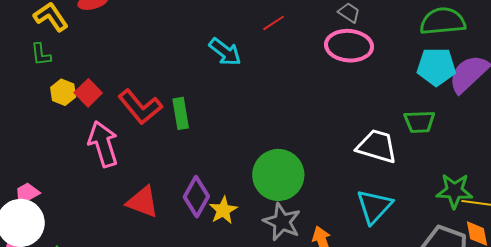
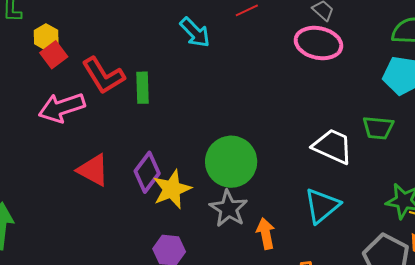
yellow hexagon: (63, 92) -> (46, 37), moved
pink arrow: (103, 144) -> (62, 108), turned -99
yellow star: (223, 210) -> (172, 189), size x1.4

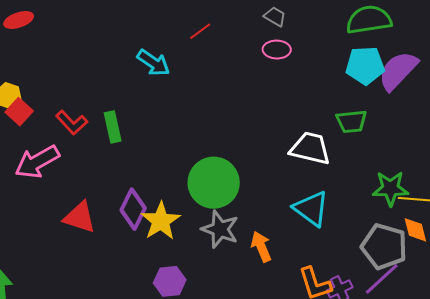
pink ellipse: (318, 43) -> (277, 50), size x0.6
red L-shape: (103, 76) -> (72, 123), size x0.7
cyan triangle: (322, 206) -> (311, 209), turned -33

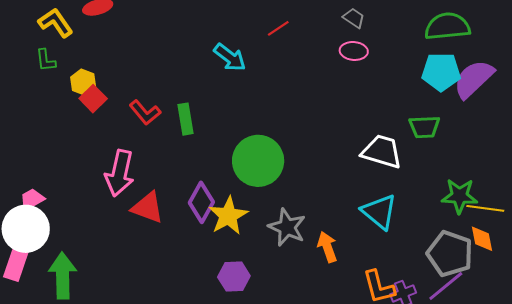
pink arrow: (37, 162) -> (120, 173), moved, turned -51
green circle: (214, 183) -> (258, 161), moved

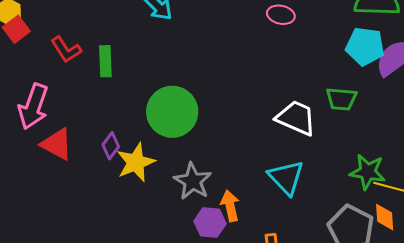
purple diamond: (201, 202) -> (111, 146), size x0.7
purple hexagon: (234, 277) -> (210, 222), moved

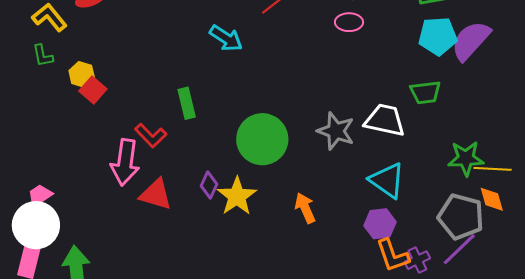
red L-shape: (66, 50) -> (151, 136), moved
gray star: (193, 181) -> (336, 131), moved
orange arrow: (230, 206) -> (305, 208), moved
purple hexagon: (210, 222) -> (380, 224), moved

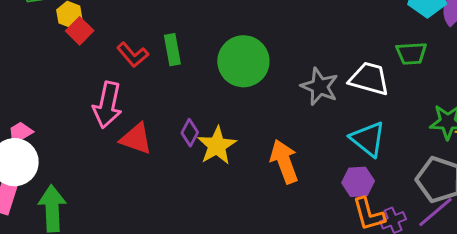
red L-shape: (151, 136) -> (133, 55), moved
green circle: (262, 139) -> (243, 61), moved
orange arrow: (305, 208) -> (284, 161), size x1.4

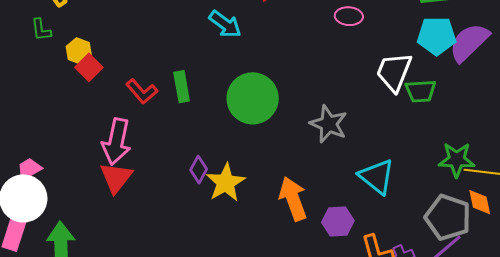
white trapezoid: (369, 79) -> (394, 72), moved, turned -84
red triangle: (136, 139) -> (116, 178), moved, turned 48
purple hexagon: (358, 182) -> (338, 221), moved

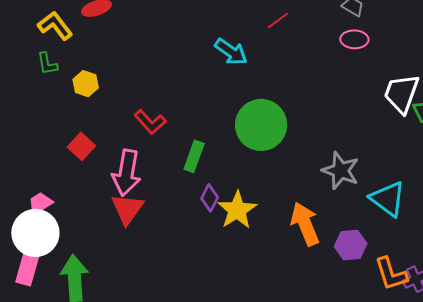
red square: (89, 67) -> (81, 146), moved
green rectangle: (182, 87) -> (194, 156), moved, turned 32
gray star: (329, 124) -> (340, 171), moved

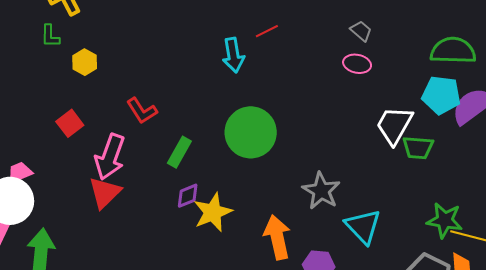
red line: (278, 21) -> (267, 31), moved
cyan arrow: (231, 52) -> (233, 55), turned 36
purple diamond: (210, 198) -> (188, 196), turned 32

